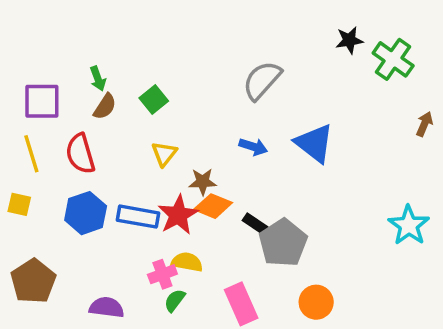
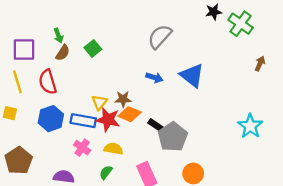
yellow triangle: (164, 154) -> (99, 102), moved
red star: (178, 215) -> (108, 120), turned -30
pink cross: (162, 274) -> (82, 148), moved, turned -35

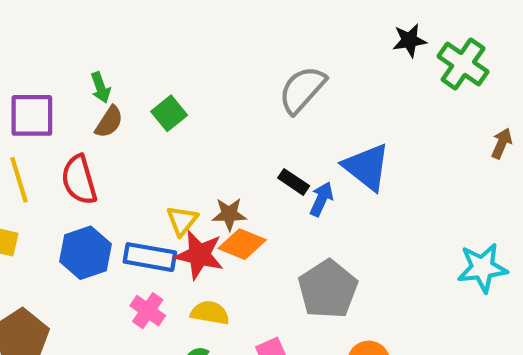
blue arrow: (154, 78) -> (321, 199), moved, turned -84
black rectangle: (155, 125) -> (294, 182), moved
cyan star: (250, 126) -> (482, 268), turned 30

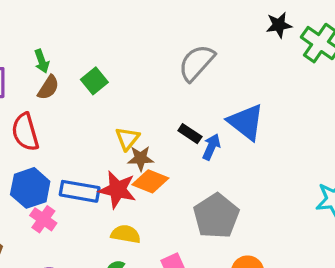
yellow triangle: (182, 221) -> (127, 139), moved
pink cross: (148, 311) -> (43, 219), moved

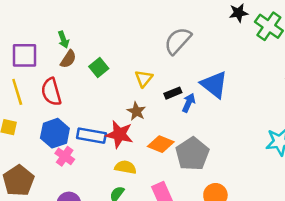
green square: (94, 81) -> (99, 68), moved
black rectangle: (190, 134) -> (173, 93), turned -56
yellow triangle: (127, 139) -> (144, 78), moved
brown star: (141, 158) -> (136, 111), turned 30
orange diamond: (150, 181) -> (161, 144), moved

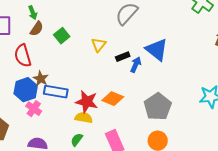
brown star: (136, 111) -> (41, 79), moved
red star: (119, 134) -> (87, 102), moved
gray pentagon: (192, 154) -> (158, 107), moved

